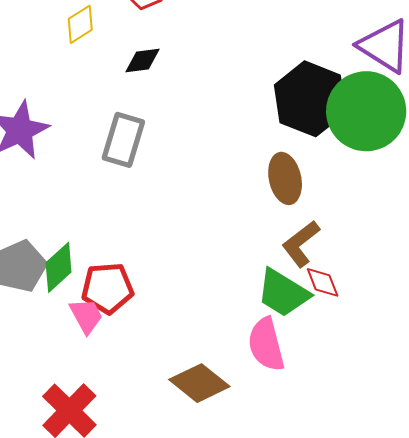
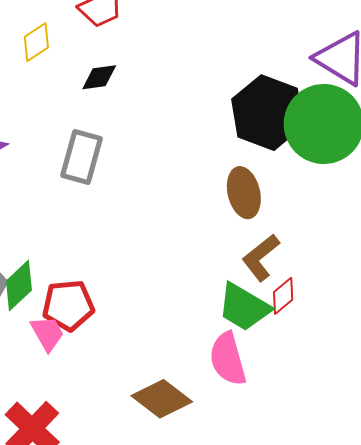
red diamond: (323, 282) -> (283, 296), turned 72

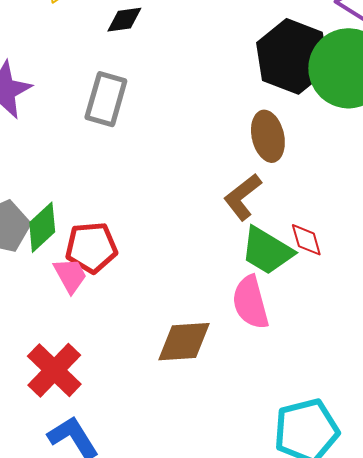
brown L-shape: (261, 258) -> (242, 197), moved
red diamond: (283, 296) -> (306, 240), turned -66
brown diamond: (162, 399) -> (184, 342), turned -42

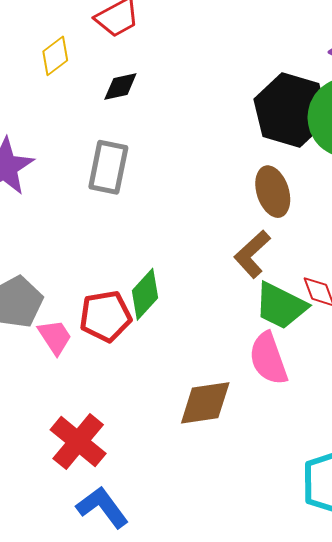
green diamond: (42, 227) -> (145, 294), moved
pink trapezoid: (70, 275) -> (55, 337), moved

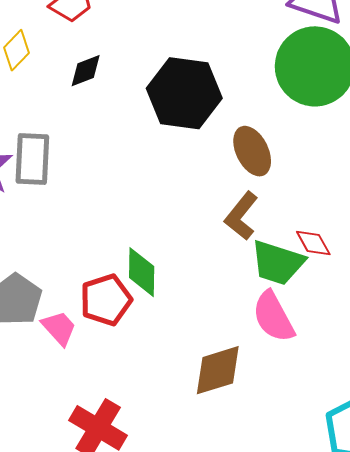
black hexagon: (291, 110) -> (184, 93), moved
gray rectangle: (108, 167) -> (32, 159), moved
green diamond: (145, 294) -> (142, 272), turned -33

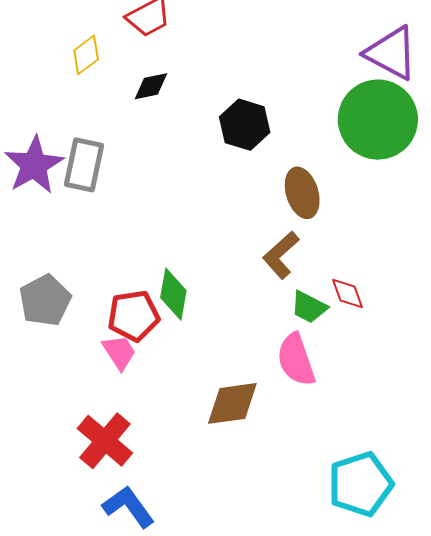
black hexagon: (184, 93) -> (245, 125), size x0.7
green trapezoid: (278, 263) -> (309, 307), size x0.7
pink trapezoid: (59, 328) -> (119, 352), moved

